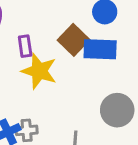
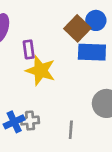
brown square: (73, 40) -> (77, 28), moved

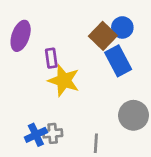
blue rectangle: (92, 52) -> (118, 61), turned 60

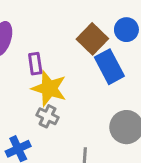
blue circle: (122, 27) -> (126, 30), moved
gray cross: (53, 133) -> (48, 116), moved, turned 30

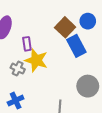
gray cross: (48, 116) -> (18, 69), moved

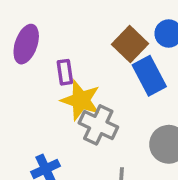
gray cross: (18, 69) -> (98, 125), moved, size x1.5

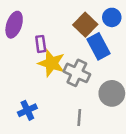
gray cross: (98, 125) -> (77, 73), moved

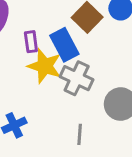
blue rectangle: (99, 46) -> (64, 45), moved

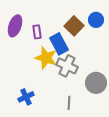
purple rectangle: (31, 42) -> (37, 32), moved

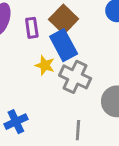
brown square: (74, 26) -> (64, 19), moved
yellow star: (46, 58) -> (45, 65), size x0.6

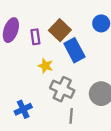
blue rectangle: (64, 45) -> (74, 50), moved
gray cross: (75, 77) -> (62, 89), moved

